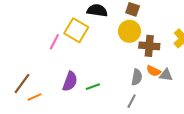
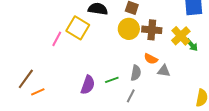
brown cross: (149, 46) -> (152, 30), moved
orange semicircle: (153, 71) -> (151, 59), moved
purple semicircle: (70, 81) -> (88, 85), moved
green line: (93, 87) -> (112, 80), moved

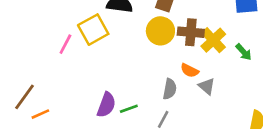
yellow square: (78, 28) -> (93, 30), turned 30
yellow cross: (181, 36) -> (213, 40), moved
gray triangle: (164, 71) -> (207, 86), turned 32
green line: (112, 80) -> (129, 109), moved

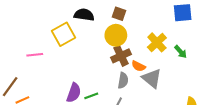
brown cross: (191, 32) -> (121, 56), moved, turned -30
pink line: (65, 44) -> (35, 55), moved, turned 56
gray triangle: (207, 86) -> (152, 78), size x1.5

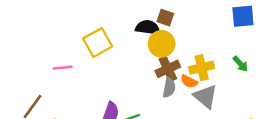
black semicircle: (84, 15) -> (148, 28), moved
yellow cross: (157, 42) -> (202, 68), moved, turned 30
gray semicircle: (123, 80) -> (169, 88), moved

